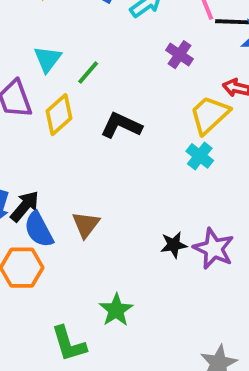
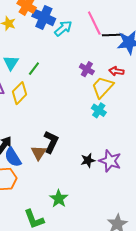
purple cross: (179, 55) -> (87, 69), moved
black L-shape: (121, 125) -> (51, 142), moved, turned 95

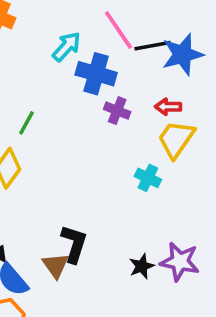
blue cross: (44, 17) -> (96, 74), moved
yellow trapezoid: (103, 87) -> (176, 139), moved

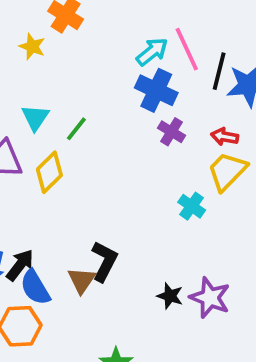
black line: (153, 46) -> (219, 71), turned -75
cyan arrow: (67, 47) -> (152, 52), moved
black star: (142, 266) -> (170, 296), turned 30

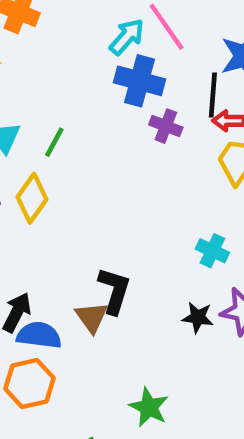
black line: (219, 71) -> (213, 95), moved
cyan cross: (192, 206) -> (212, 251), moved
blue semicircle: (35, 287) -> (39, 335), turned 138

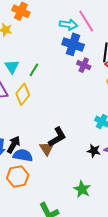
cyan arrow: (127, 37) -> (68, 25), turned 54
black L-shape: (114, 291) -> (57, 137), turned 40
green star: (149, 407) -> (82, 189), moved

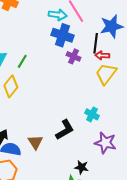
black L-shape: (57, 137) -> (65, 130), moved
black star: (94, 151) -> (81, 167), moved

